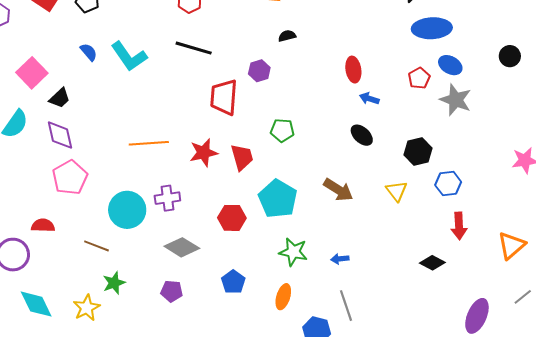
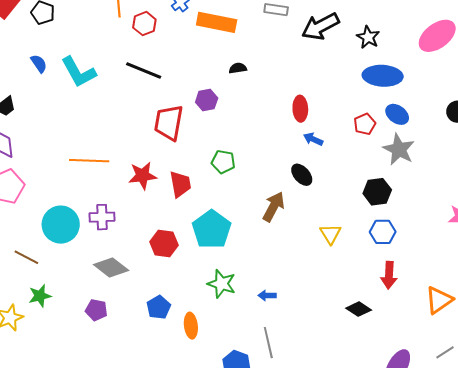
black hexagon: (418, 151) -> (377, 192), moved
brown arrow: (338, 190) -> (274, 207), moved, turned -100
orange ellipse: (283, 297) -> (191, 326), moved, turned -30

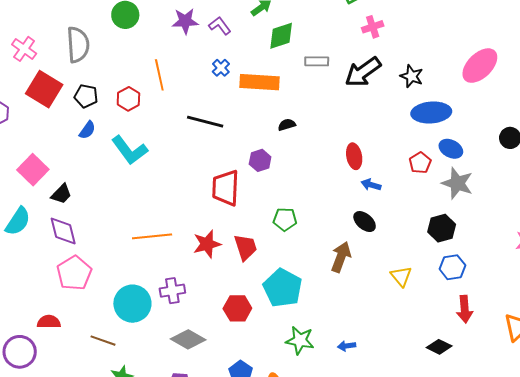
red hexagon: (144, 24) -> (128, 99), moved
blue semicircle: (39, 64) -> (87, 130), moved, turned 78
black line: (144, 71) -> (205, 122), moved

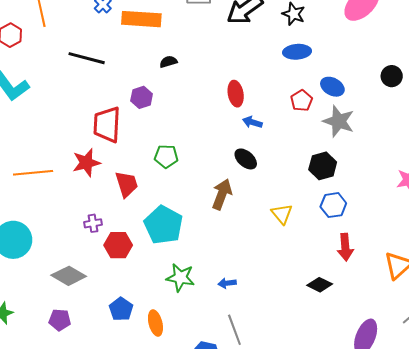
blue ellipse: (431, 112) -> (297, 52), moved, size x0.7
red star: (207, 244) -> (86, 163), moved
purple cross: (172, 291) -> (93, 223), moved, size x0.7

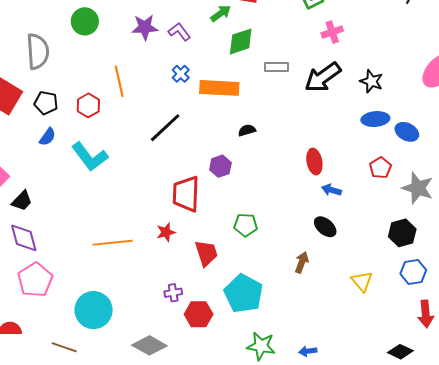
black line: (87, 58) -> (165, 128), turned -57
blue ellipse: (332, 87) -> (407, 132), moved
red star: (86, 163) -> (166, 232), size x0.7
brown arrow: (222, 194) -> (302, 262), size x0.7

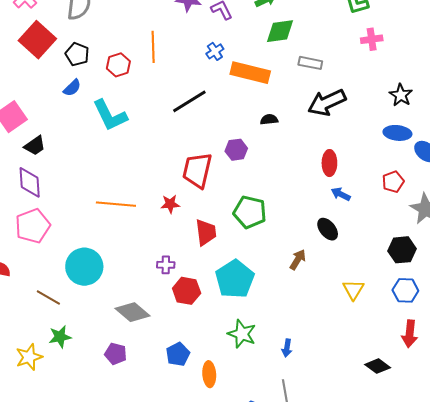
black arrow: (323, 77) -> (327, 103), moved
green pentagon: (246, 225) -> (250, 212), size x1.4
blue arrow: (308, 351) -> (287, 348), turned -84

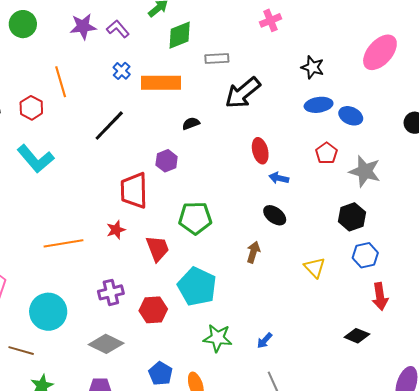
purple cross: (166, 265) -> (111, 292), moved, size x1.4
blue arrow: (287, 348) -> (265, 340), turned 48

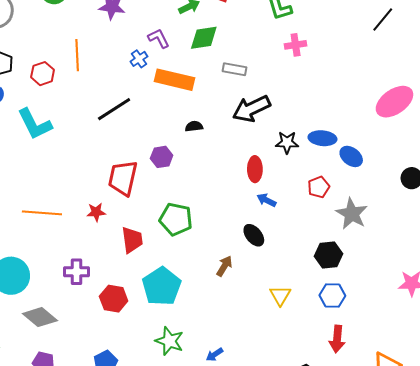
purple L-shape: (118, 29) -> (159, 38), moved
black star: (313, 67) -> (287, 142), moved, turned -30
gray diamond: (106, 344) -> (40, 317), moved

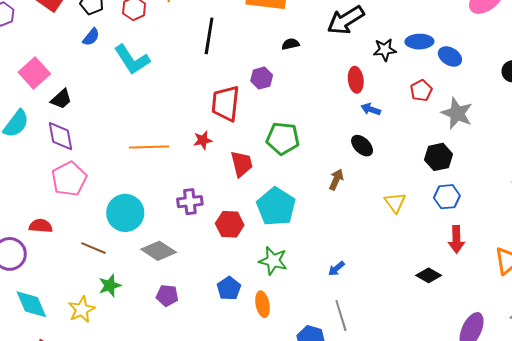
black line: (114, 109) -> (209, 36), turned -42
green star: (169, 341) -> (273, 261), moved

